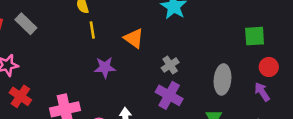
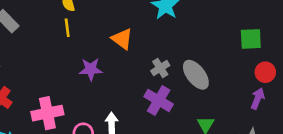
yellow line: (92, 30) -> (67, 28), moved
gray ellipse: (223, 79) -> (196, 75), moved, turned -44
purple arrow: (262, 92) -> (258, 99), turned 54

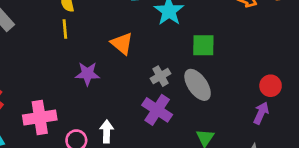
green square: (251, 39) -> (203, 45), moved

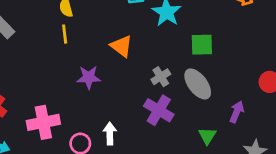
purple arrow: (261, 113) -> (237, 112), moved

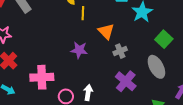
yellow line: (65, 34) -> (83, 13), moved
green square: (202, 45) -> (164, 39), turned 36
gray cross: (161, 77) -> (120, 51), moved

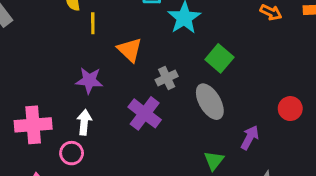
gray cross: (120, 51) -> (167, 78), moved
purple cross: (126, 81) -> (145, 113), moved
white arrow: (88, 93) -> (84, 122), moved

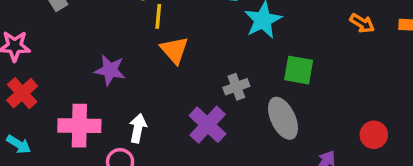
orange triangle: (130, 50) -> (174, 50), moved
green square: (219, 58) -> (299, 70), turned -36
purple star: (89, 80) -> (110, 70), moved

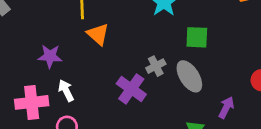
gray cross: (236, 87) -> (156, 66), moved
white arrow: (138, 128) -> (66, 91), moved, turned -30

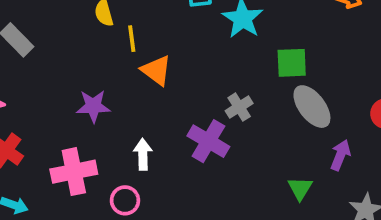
gray ellipse: (189, 76) -> (312, 107), moved
white arrow: (66, 91) -> (143, 154), moved, turned 30

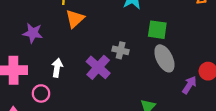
orange triangle: (156, 70) -> (75, 19), turned 30
gray cross: (239, 107) -> (121, 50), turned 35
purple arrow: (340, 155) -> (189, 85), moved

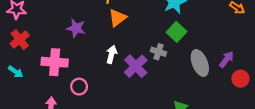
green square: (157, 30) -> (176, 32), moved, turned 30
white arrow: (57, 68) -> (112, 54), moved
purple arrow: (189, 85) -> (227, 59), moved

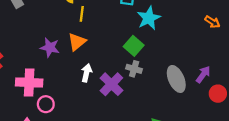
orange triangle: (117, 18) -> (77, 42), moved
green square: (176, 32) -> (134, 46), moved
pink circle: (79, 87) -> (46, 104), moved

